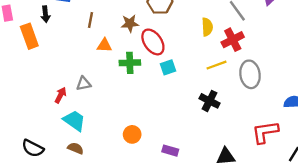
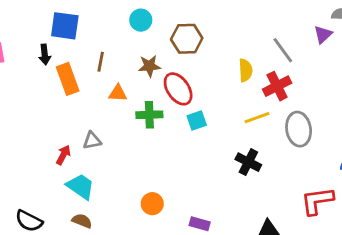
orange rectangle: (29, 36) -> (68, 79), moved

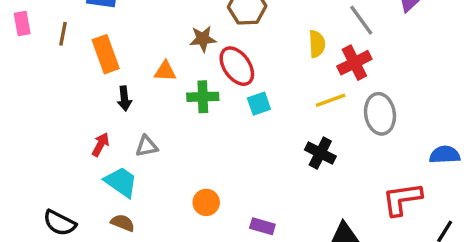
black arrow: (45, 55) -> (124, 98), moved
brown line: (101, 62) -> (63, 34), moved
gray triangle: (92, 141) -> (147, 146), moved

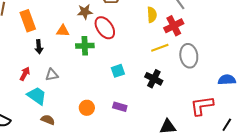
cyan square: (259, 104) -> (118, 71), moved
brown semicircle: (123, 223) -> (48, 120), moved
purple rectangle: (262, 226) -> (120, 107), moved

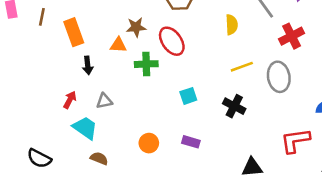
brown star: (85, 12) -> (136, 27), moved
red cross: (174, 26) -> (292, 36), moved

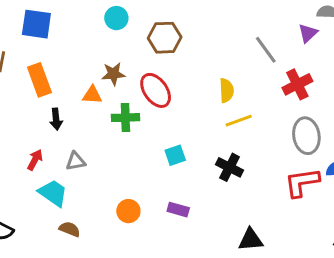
yellow semicircle: (232, 25) -> (226, 90), moved
gray ellipse: (279, 77) -> (306, 136), moved
red L-shape: (295, 141) -> (302, 182), moved

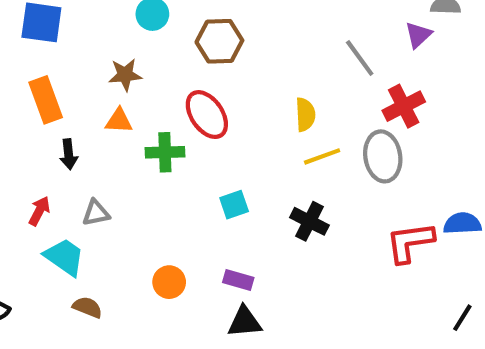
brown star: (113, 74) -> (125, 75), moved
gray ellipse: (306, 136) -> (383, 156), moved
black triangle: (251, 240) -> (245, 322), moved

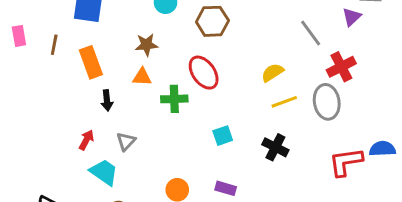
yellow semicircle: (305, 115) -> (272, 73), turned -120
gray triangle: (96, 213) -> (126, 141), turned -36

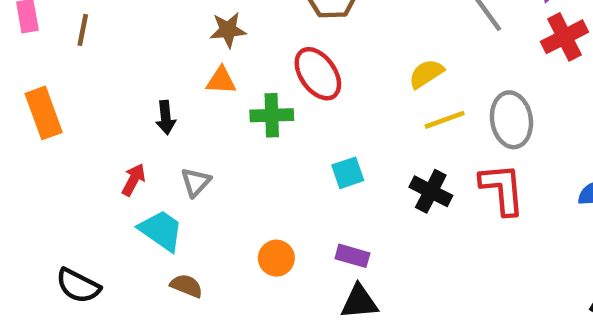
orange rectangle: (91, 62) -> (44, 113), moved
red cross: (341, 67) -> (564, 37), moved
red L-shape: (346, 162) -> (502, 189), moved, turned 93

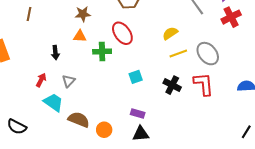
brown line: (83, 30) -> (29, 14), moved
gray ellipse: (511, 120) -> (208, 54), turned -30
orange circle: (276, 258) -> (104, 130), moved
brown semicircle: (186, 286) -> (79, 120), moved, size x1.5

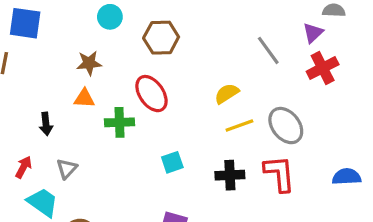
black cross: (172, 85) -> (230, 175), turned -30

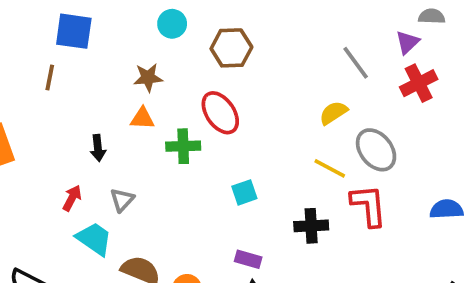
yellow semicircle: (227, 94) -> (333, 113), moved
yellow line: (239, 126) -> (330, 168), moved, turned 48
black cross: (230, 175) -> (311, 226), moved

